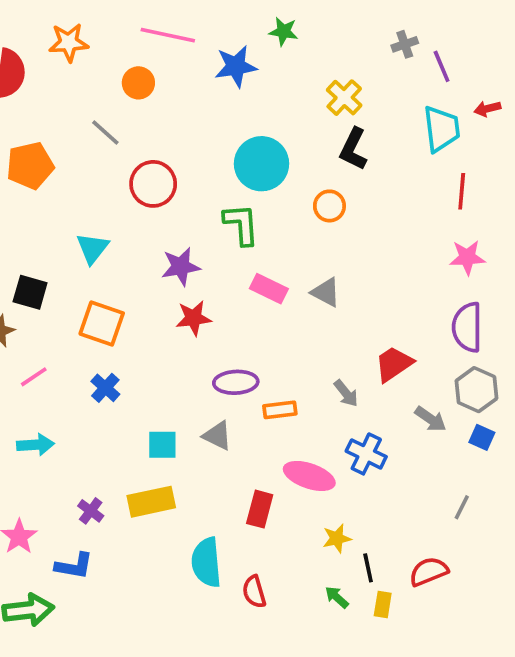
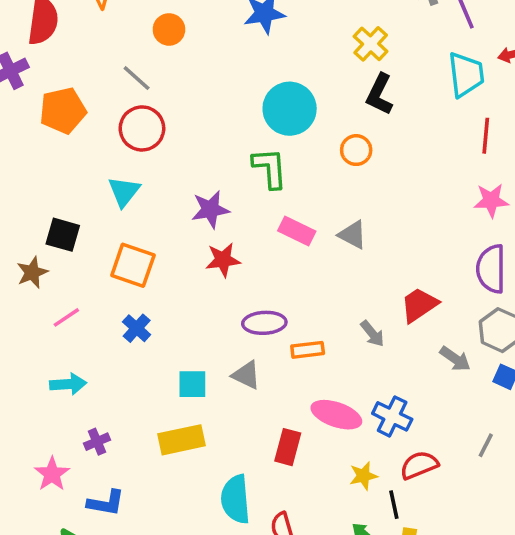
red circle: (153, 184) -> (142, 128), moved
blue cross: (366, 454) -> (392, 416), moved
purple cross: (91, 511) -> (97, 442), moved, turned 30
red semicircle: (429, 572) -> (419, 465), moved

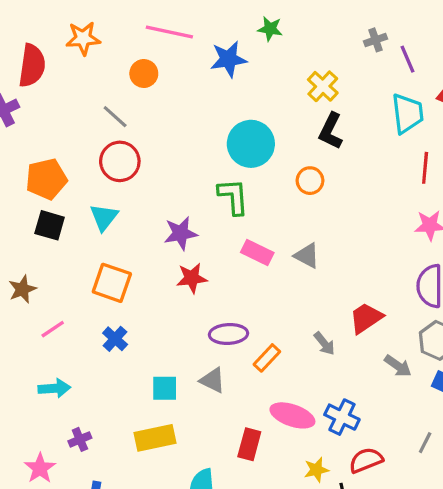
orange pentagon: (63, 110) -> (46, 179), moved
black square: (63, 235) -> (50, 225), moved
orange rectangle: (308, 350) -> (267, 358), turned -40

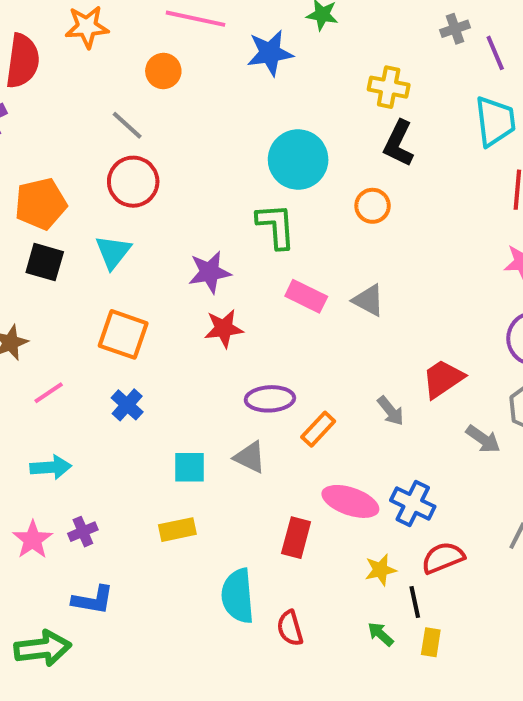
yellow cross: (323, 86) -> (389, 87), turned -32
yellow rectangle: (155, 438) -> (177, 530), size x0.7
pink star: (40, 468) -> (33, 540), moved

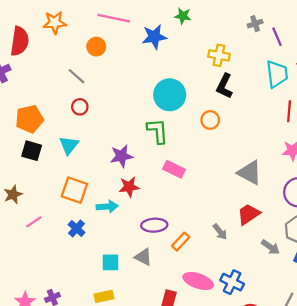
red circle: (133, 182) -> (80, 107), size x0.6
gray triangle: (368, 300) -> (250, 173), moved, size x1.4
cyan arrow: (51, 467) -> (107, 207), moved

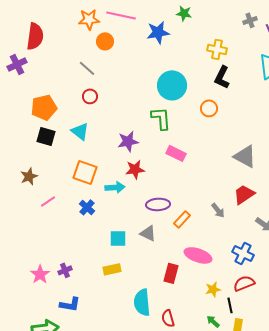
orange star: (55, 23) -> (89, 19), moved
cyan triangle: (69, 145) -> (80, 131), turned -30
blue cross: (232, 282) -> (243, 253), moved

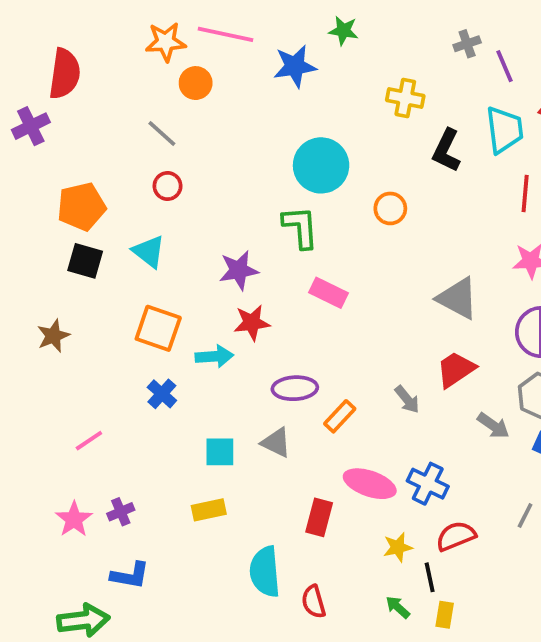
black L-shape: (222, 77) -> (446, 150), moved
pink line: (48, 201) -> (89, 441), moved
blue cross: (243, 253) -> (428, 484), moved

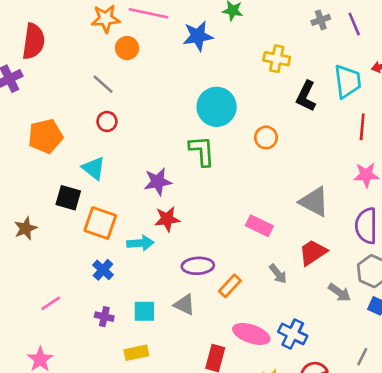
purple line: (504, 66) -> (354, 24), moved
black square: (85, 261) -> (68, 198), moved
pink rectangle: (329, 293) -> (259, 226), moved
purple cross: (121, 512) -> (104, 317), moved, turned 36

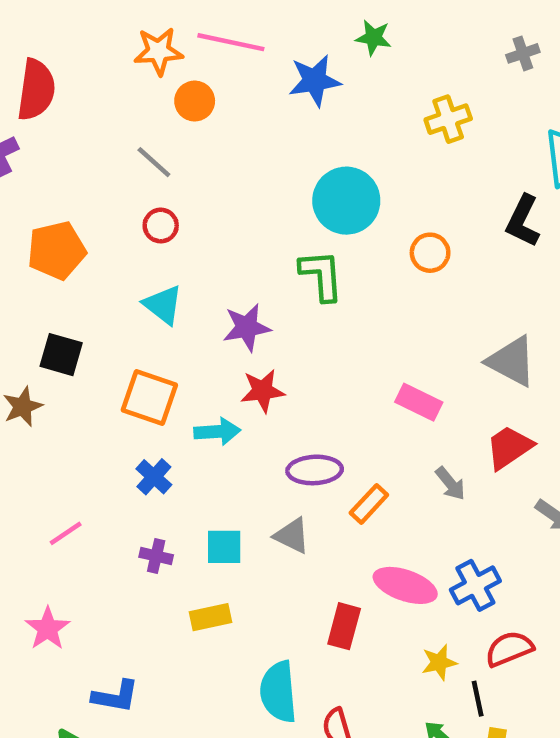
yellow cross: (277, 59) -> (448, 119), turned -30
black L-shape: (306, 96) -> (523, 221), moved
cyan triangle: (94, 168) -> (163, 305), moved
black square: (68, 198) -> (61, 355), moved
blue cross: (293, 334) -> (475, 585), turned 36

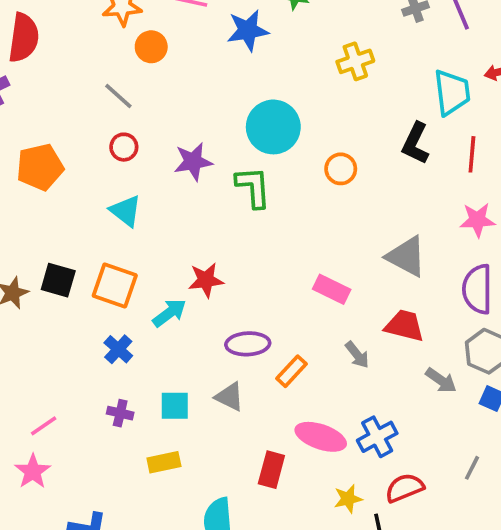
purple star: (247, 327) -> (193, 162), moved
black square: (61, 355) -> (58, 280), moved
cyan arrow: (217, 431) -> (169, 313), turned -33
red trapezoid: (509, 447) -> (405, 326), turned 48
pink line: (66, 533) -> (44, 426), moved

